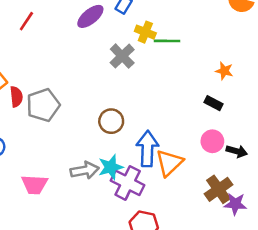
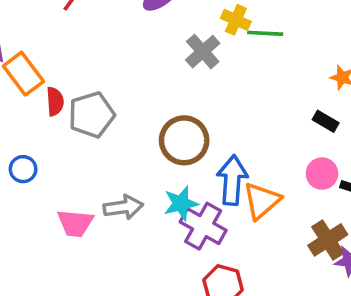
brown circle: (111, 121) -> (184, 140), size x1.4
gray arrow: (85, 170) -> (123, 207), moved

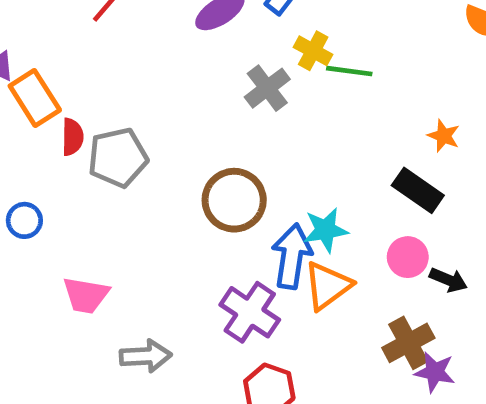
black rectangle: (326, 121) -> (418, 190), size x1.5
cyan star: (181, 203) -> (326, 230), moved
gray arrow: (123, 207) -> (146, 356), moved

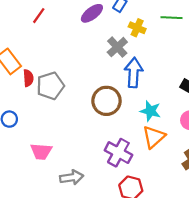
green line: (349, 71) -> (172, 18), moved
cyan star: (326, 230) -> (150, 111), turned 30
blue arrow: (292, 256) -> (134, 73), moved

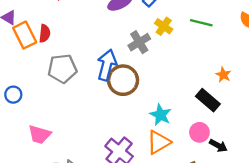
blue arrow: (134, 73) -> (107, 65), moved
red semicircle: (28, 78) -> (45, 33), moved
brown circle: (106, 101) -> (123, 80), moved

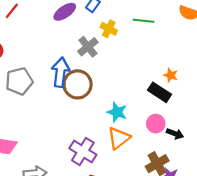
orange star: (223, 75) -> (171, 75), moved

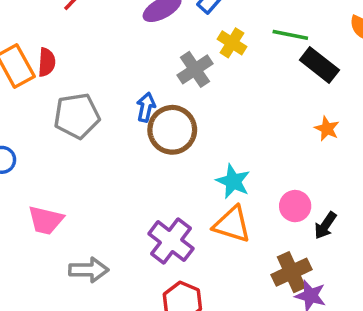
blue arrow: (60, 72) -> (146, 107), size x0.6
black rectangle: (160, 92) -> (319, 65), moved
black arrow: (175, 134) -> (325, 225), turned 98
orange triangle: (119, 138) -> (232, 224), turned 50

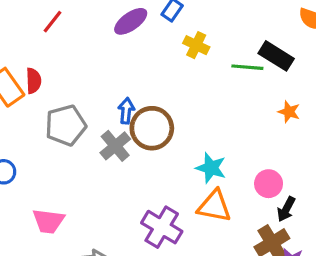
green line: (290, 35) -> (247, 67), moved
gray cross: (195, 69) -> (115, 146), moved
black arrow: (325, 225) -> (286, 209), moved

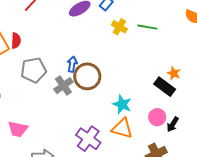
black rectangle: (276, 56) -> (165, 87), moved
green line: (247, 67) -> (147, 27), moved
black arrow: (286, 209) -> (173, 124), moved

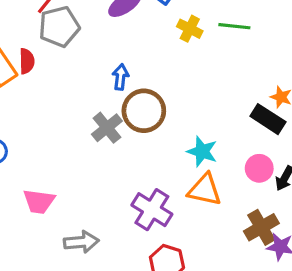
blue arrow: (72, 64) -> (121, 77), moved
gray pentagon: (34, 70) -> (59, 27), moved

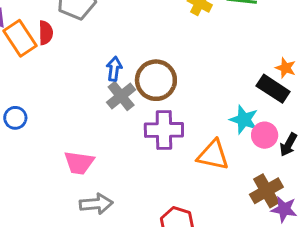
blue arrow: (121, 77) -> (114, 69), moved
cyan star: (202, 151) -> (244, 120), moved
pink trapezoid: (39, 201) -> (79, 163), moved
purple cross: (152, 210) -> (164, 130), moved, turned -33

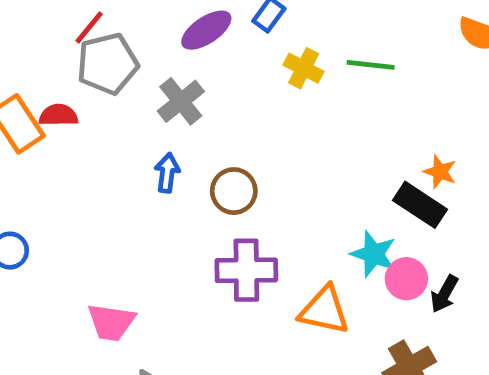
red semicircle: (46, 33) -> (58, 115), turned -90
brown circle: (156, 80) -> (234, 191), size x0.7
gray cross: (121, 96) -> (181, 101), moved

